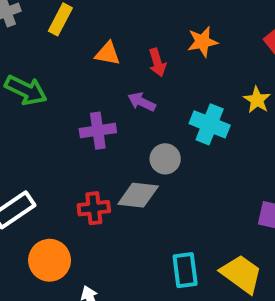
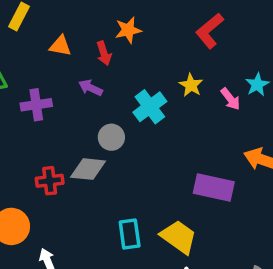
orange star: (202, 42) -> (128, 30), moved
cyan cross: (210, 124) -> (150, 107), turned 32
purple cross: (98, 131) -> (36, 105), moved

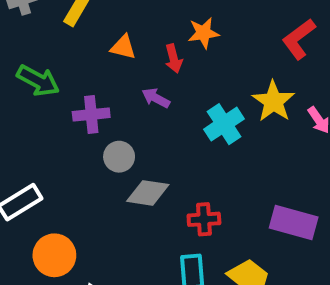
yellow star: (191, 85) -> (273, 101), size x1.5
gray circle: (111, 137) -> (119, 157), moved
red cross: (50, 181) -> (204, 219), moved

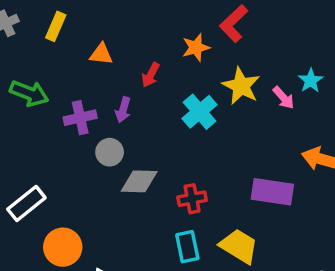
orange star: (203, 33) -> (196, 47), moved
red L-shape: (299, 39) -> (234, 24), moved
red arrow: (174, 59) -> (151, 75), moved, turned 50
purple arrow: (156, 98) -> (123, 110), moved, turned -95

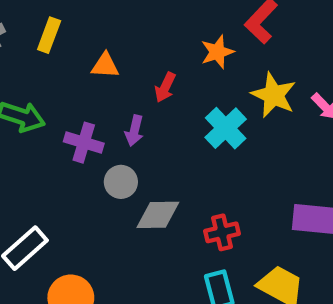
purple cross: (80, 118) -> (84, 143), turned 32

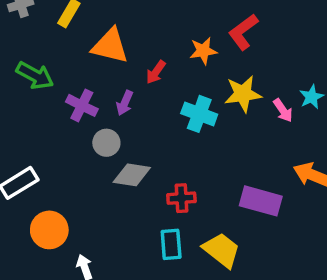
orange triangle: (105, 66) -> (110, 46), size x1.6
yellow star: (274, 95) -> (243, 94), turned 30
cyan cross: (226, 128) -> (199, 114), turned -36

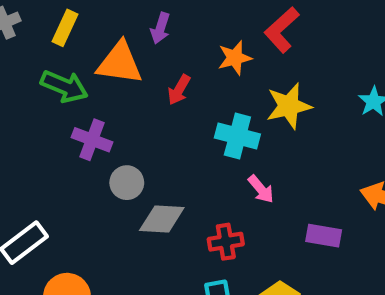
green arrow: (35, 76) -> (64, 86), moved
purple arrow: (125, 103) -> (160, 28), moved
pink arrow: (283, 110) -> (261, 189), moved
purple rectangle: (261, 201) -> (324, 236), size x0.7

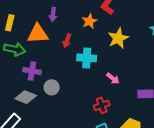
cyan cross: (237, 136) -> (87, 58), moved
gray diamond: (162, 219) -> (26, 97), moved, turned 30

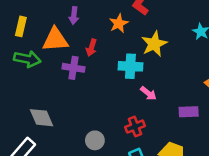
cyan cross: (87, 58) -> (130, 66), moved
purple cross: (32, 71) -> (73, 68), moved
gray circle: (52, 87) -> (95, 140), moved
gray diamond: (26, 97) -> (42, 118), turned 45

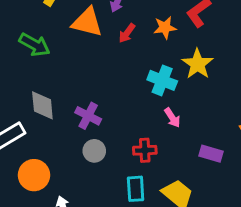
yellow star: (154, 44) -> (197, 64), turned -30
red arrow: (91, 48) -> (127, 33), moved
green arrow: (27, 59) -> (35, 45), moved
purple cross: (73, 68) -> (88, 116), moved

